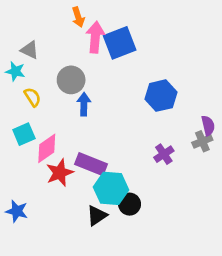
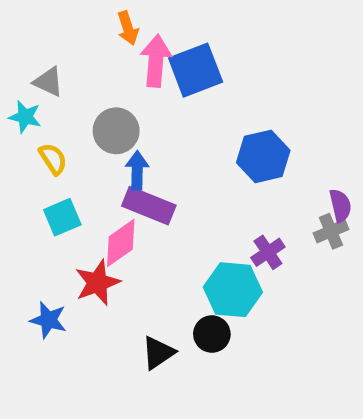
cyan square: (24, 134) -> (62, 217), moved
pink diamond: (47, 148) -> (121, 243), moved
purple rectangle: (91, 164) -> (149, 206), moved
cyan hexagon: (111, 188) -> (233, 290), moved
blue star: (17, 211) -> (48, 320), moved

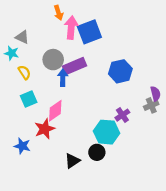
purple rectangle: (149, 206) -> (74, 66), moved, turned -45

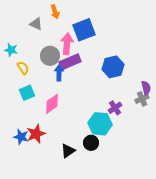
pink arrow: (71, 28) -> (67, 44), moved
gray triangle: (22, 37) -> (36, 24), moved
red star: (45, 129) -> (36, 134), moved

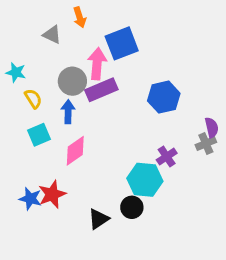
blue arrow: (59, 73) -> (68, 112), moved

